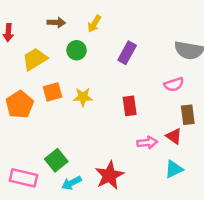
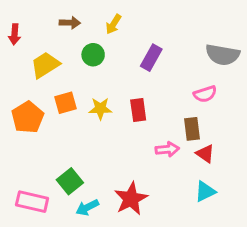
red rectangle: (130, 106) -> (138, 110), moved
brown rectangle: (188, 115) -> (192, 129), moved
pink arrow: (147, 143) -> (167, 149), moved

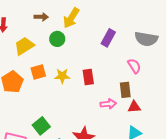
yellow arrow: (113, 24) -> (71, 18), size x1.5
purple rectangle: (151, 58) -> (108, 38), moved
pink semicircle: (205, 94) -> (134, 66), turned -105
red triangle: (205, 154) -> (134, 107), turned -40

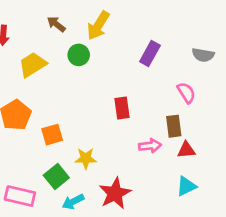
brown arrow: (41, 17) -> (56, 24), turned -144
gray semicircle: (146, 39) -> (203, 55), size x0.7
orange square: (38, 72) -> (52, 135), moved
yellow star: (62, 76) -> (86, 158), moved

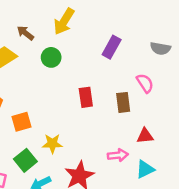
brown arrow: (56, 24) -> (25, 33), moved
green circle: (79, 55) -> (51, 57), moved
brown rectangle: (174, 126) -> (123, 102), moved
pink arrow: (150, 146) -> (118, 155), moved

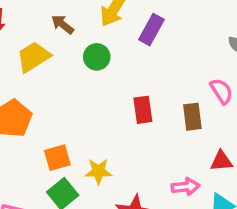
purple rectangle: (112, 47) -> (151, 30), moved
orange square: (22, 122) -> (57, 158), moved

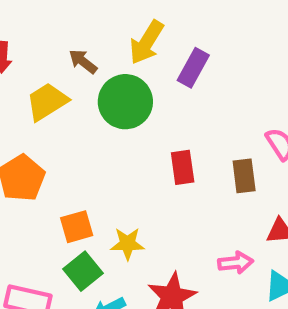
green circle: (97, 57) -> (125, 102), size x1.6

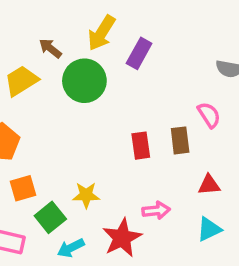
red rectangle: (183, 167) -> (141, 146), moved
orange square: (77, 227) -> (23, 188), moved
pink arrow: (236, 263) -> (156, 210), moved

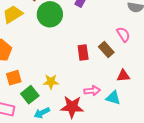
brown rectangle: (180, 140) -> (106, 49), turned -35
cyan triangle: (209, 229) -> (113, 98), moved, turned 42
red star: (122, 238) -> (72, 107), turned 30

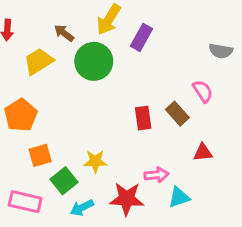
cyan triangle: (113, 98) -> (179, 197), moved, turned -35

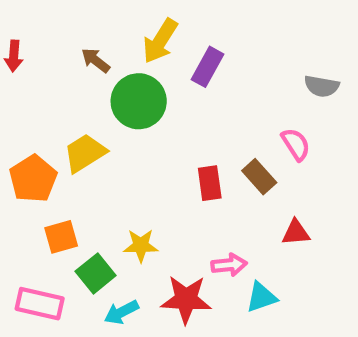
yellow trapezoid: (39, 61) -> (85, 153), moved

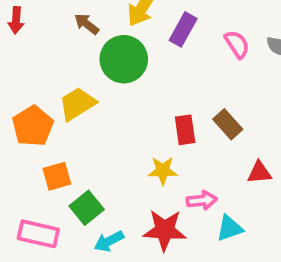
pink semicircle: (296, 144) -> (237, 44), moved
yellow star: (141, 245) -> (163, 171), moved

